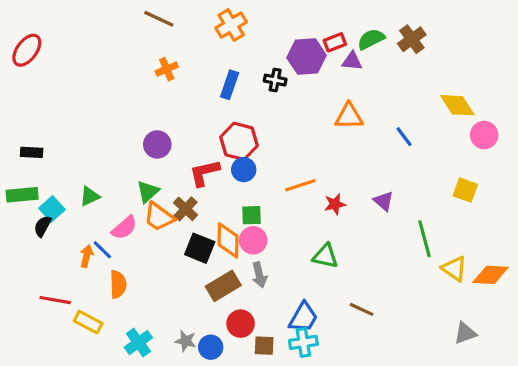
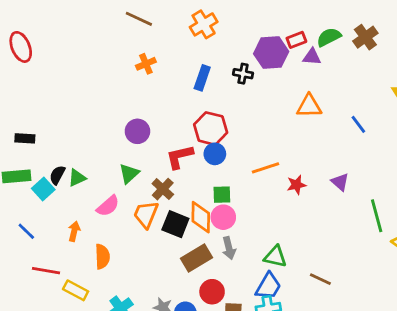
red ellipse: (27, 50) -> (21, 47), turned -60
orange trapezoid: (159, 217) -> (146, 214), moved, turned 76
black semicircle: (43, 226) -> (57, 175), moved
blue line: (102, 250) -> (26, 231), moved
green triangle: (325, 256) -> (275, 257), moved

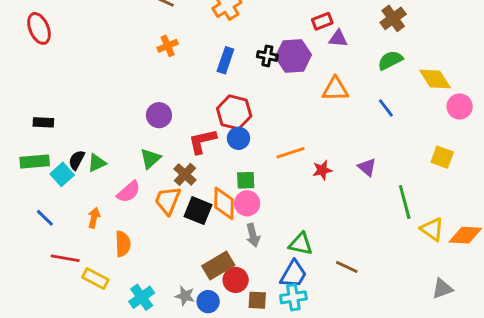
green semicircle: (329, 37) -> (390, 60), moved
purple hexagon: (271, 53) -> (293, 56), moved
brown rectangle: (197, 258) -> (218, 265), moved

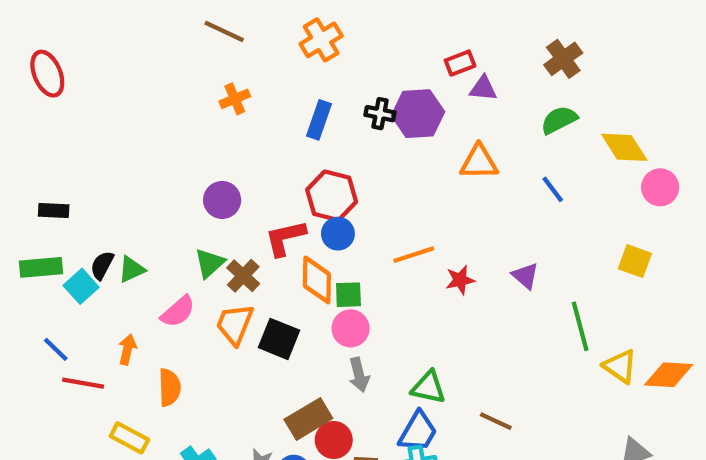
brown cross: (185, 174) -> (243, 276), moved
orange diamond: (224, 203) -> (317, 280), moved
red line: (65, 258) -> (83, 383), moved

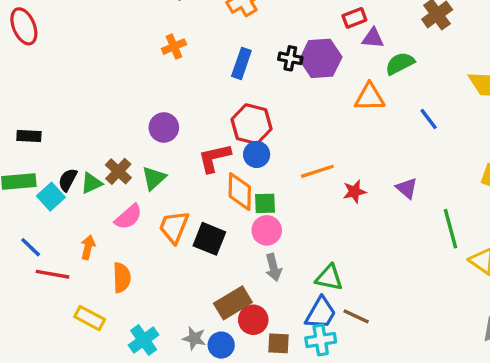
green semicircle: (559, 120) -> (400, 63), moved
brown cross: (243, 276) -> (118, 171), moved
brown line: (496, 421) -> (356, 316), moved

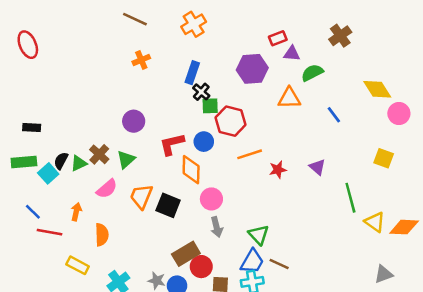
black cross: (290, 58) -> (201, 92), moved, turned 30
red hexagon: (252, 124) -> (231, 121), moved
green square: (265, 203) -> (210, 106), moved
green triangle: (329, 278) -> (259, 235), turned 35

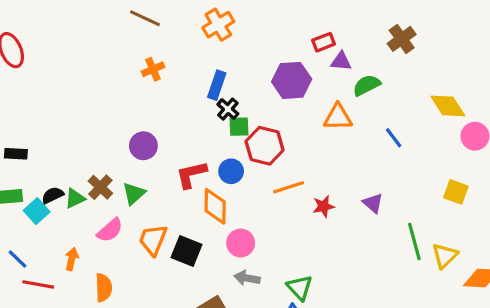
black semicircle: (61, 161) -> (53, 195), turned 36
yellow triangle: (375, 222) -> (445, 256), moved, turned 40
gray arrow: (217, 227) -> (247, 278), turned 114

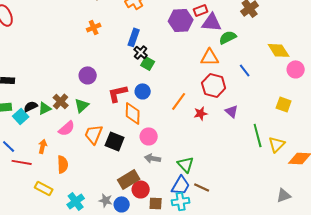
purple triangle: (341, 61) -> (212, 22), size x1.5
purple hexagon: (292, 80) -> (181, 20), moved
green square: (239, 127) -> (148, 63), turned 32
red hexagon: (265, 146) -> (214, 85), moved
orange line: (288, 187) -> (179, 101), turned -36

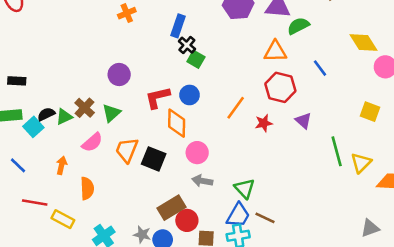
red line: (22, 162) -> (35, 202), moved

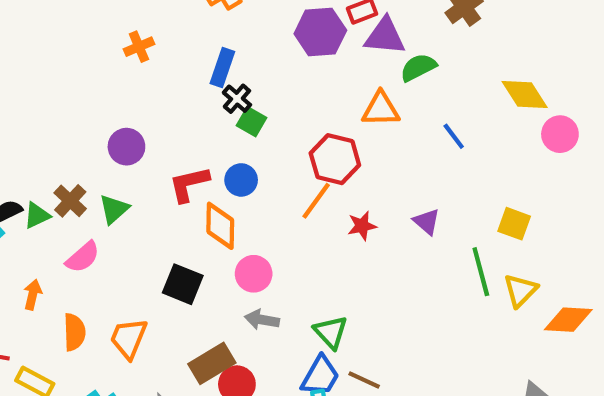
red hexagon: (280, 87) -> (335, 159), moved
yellow square: (370, 112) -> (514, 224), moved
orange trapezoid: (127, 150) -> (129, 338), moved

